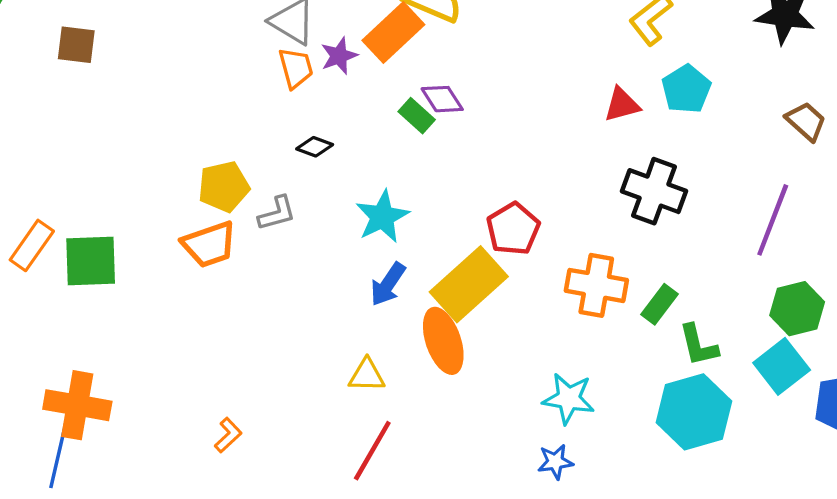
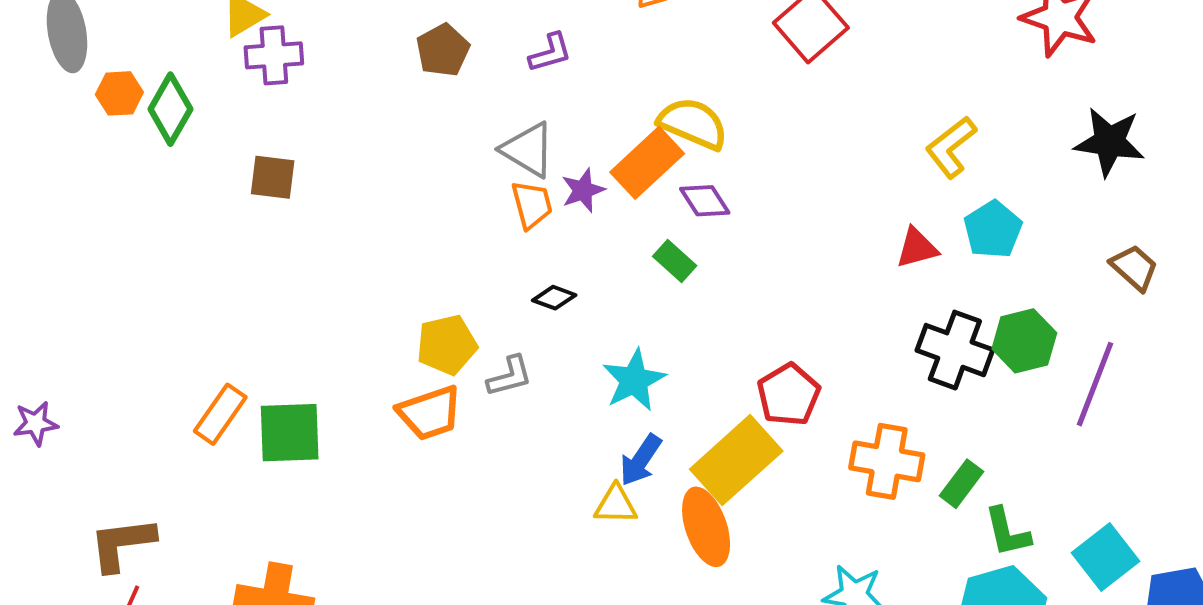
purple diamond: (442, 99) -> (705, 201), moved
green hexagon: (797, 309) -> (1024, 341), moved
yellow triangle: (367, 375) -> (616, 505), moved

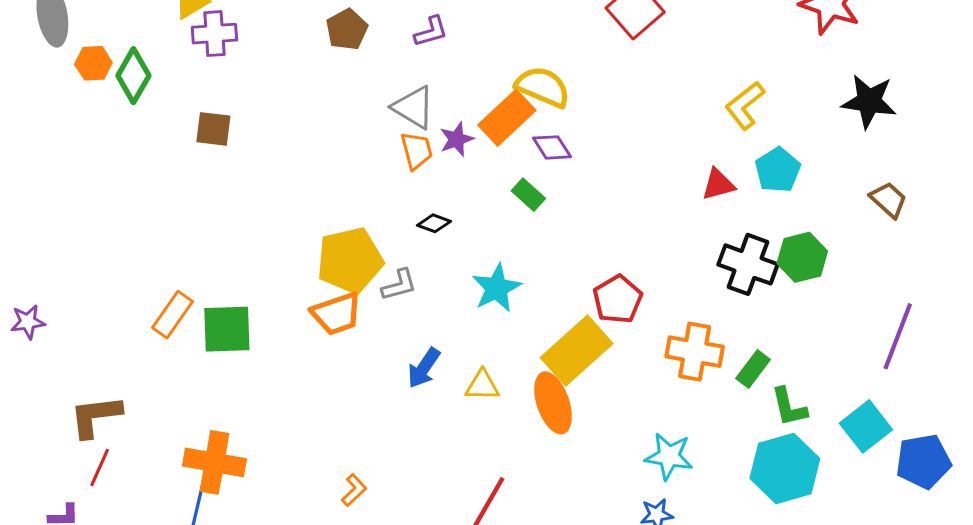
yellow pentagon: (447, 345) -> (350, 260), size x1.4
purple line: (1095, 384) -> (898, 336), moved
blue arrow: (641, 460) -> (424, 368), moved

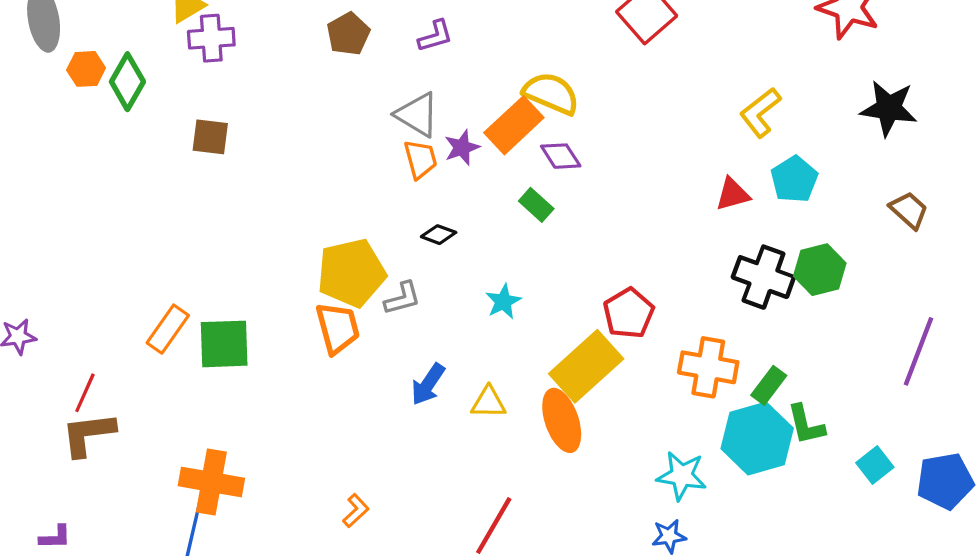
cyan star: (497, 288) -> (503, 301), size x0.7
orange trapezoid: (337, 314) -> (338, 328), turned -86
cyan square: (866, 426) -> (875, 465), moved, size x0.7
red line: (100, 468) -> (85, 393), moved
cyan hexagon: (785, 469) -> (757, 438), moved

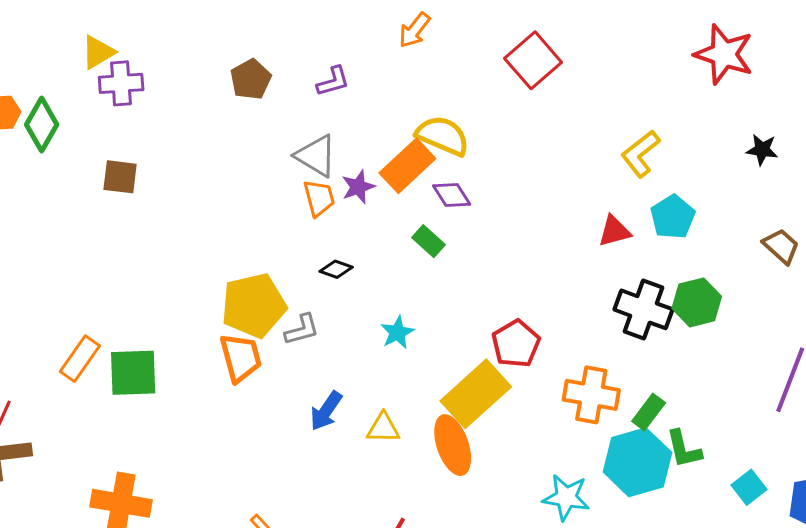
black star: (889, 108) -> (762, 150), size x0.6

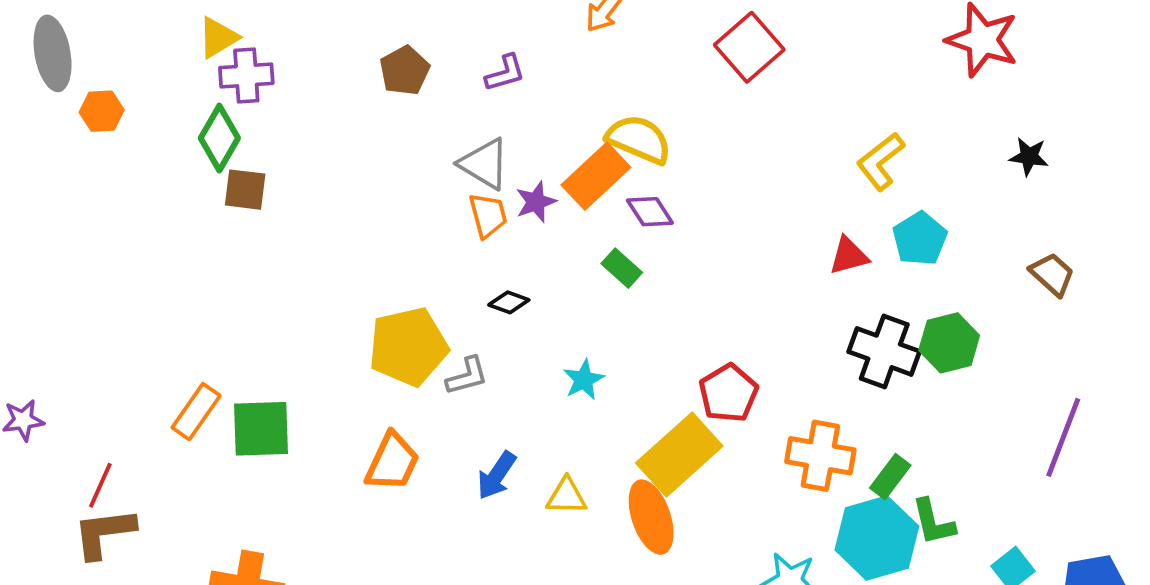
green diamond: (42, 125) -> (219, 138), moved
orange trapezoid: (241, 358) -> (392, 462), moved, turned 40

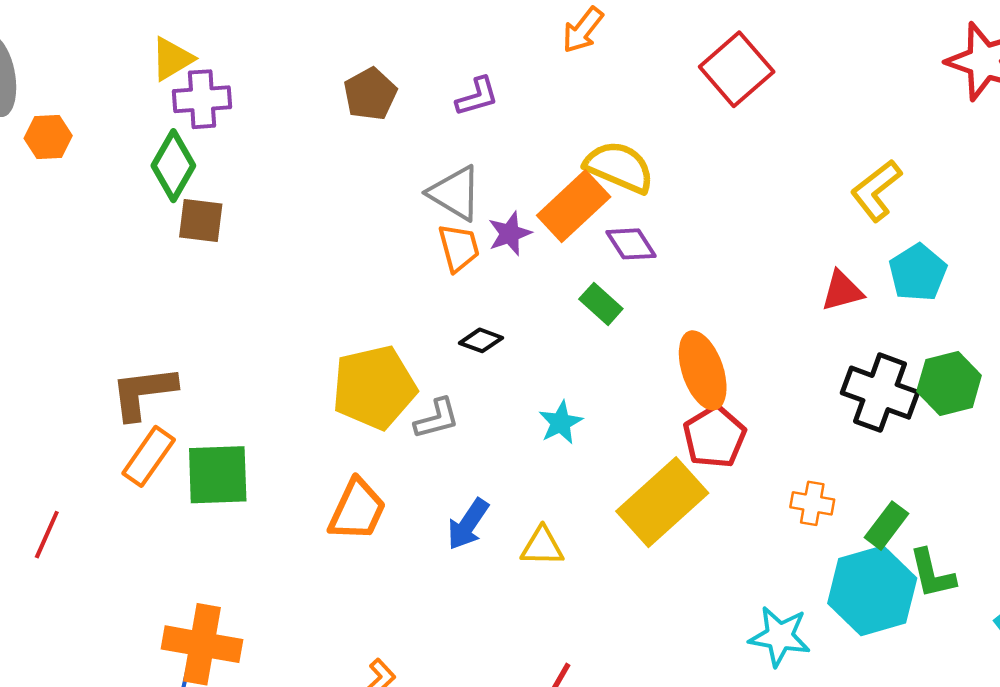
orange cross: (820, 456) -> (812, 503), size x0.6
orange ellipse: (651, 517) -> (703, 370), moved
brown L-shape: (104, 533) -> (143, 393), moved

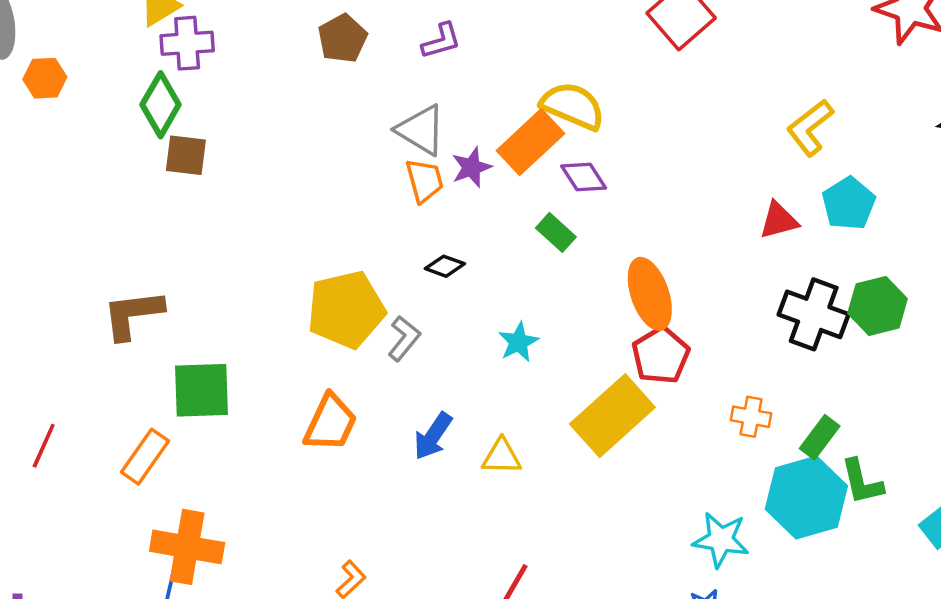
gray L-shape: (437, 419) -> (404, 338), turned -36
orange rectangle: (149, 456) -> (145, 457), moved

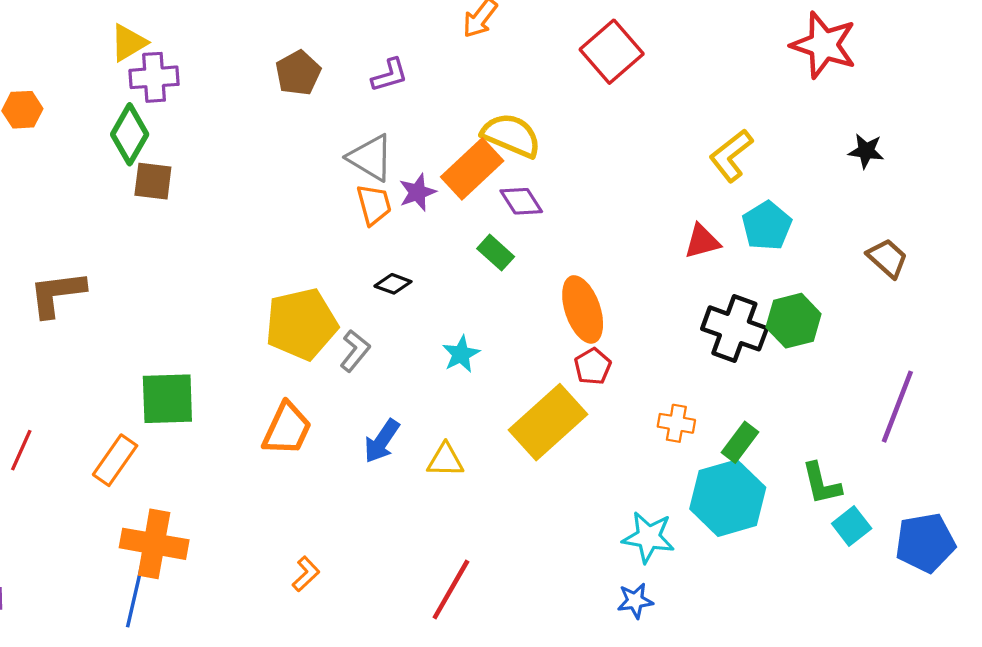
brown L-shape: (133, 314) -> (57, 294), moved
red pentagon: (661, 355) -> (593, 366), size x0.7
green L-shape: (862, 482) -> (821, 484), moved

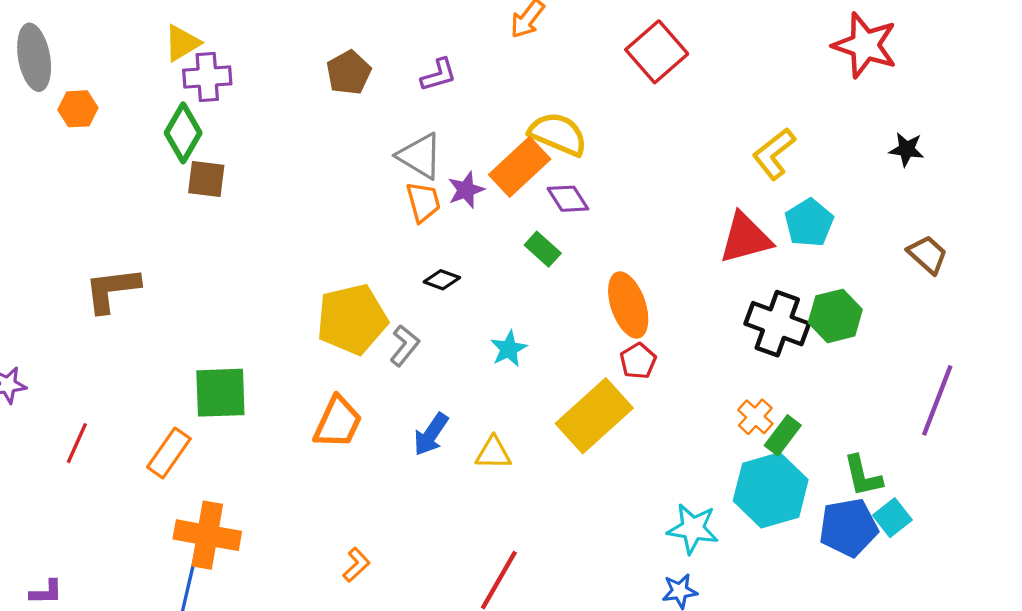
red triangle: (702, 241) -> (745, 238), size x1.5
orange cross: (676, 423) -> (755, 417), moved, turned 32
blue pentagon: (925, 543) -> (849, 528), moved

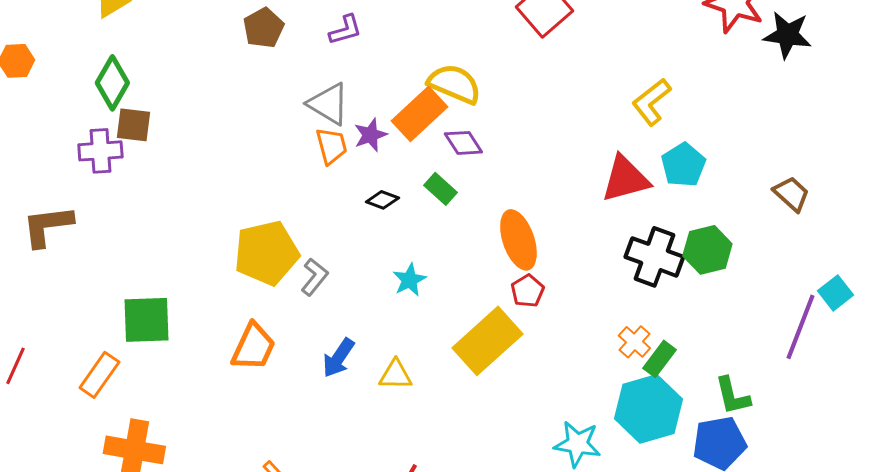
purple cross: (207, 77) -> (100, 151), moved
black star: (907, 149) -> (787, 35), moved, size x1.5
black diamond: (442, 280) -> (382, 200), moved
cyan square: (892, 518) -> (835, 293), moved

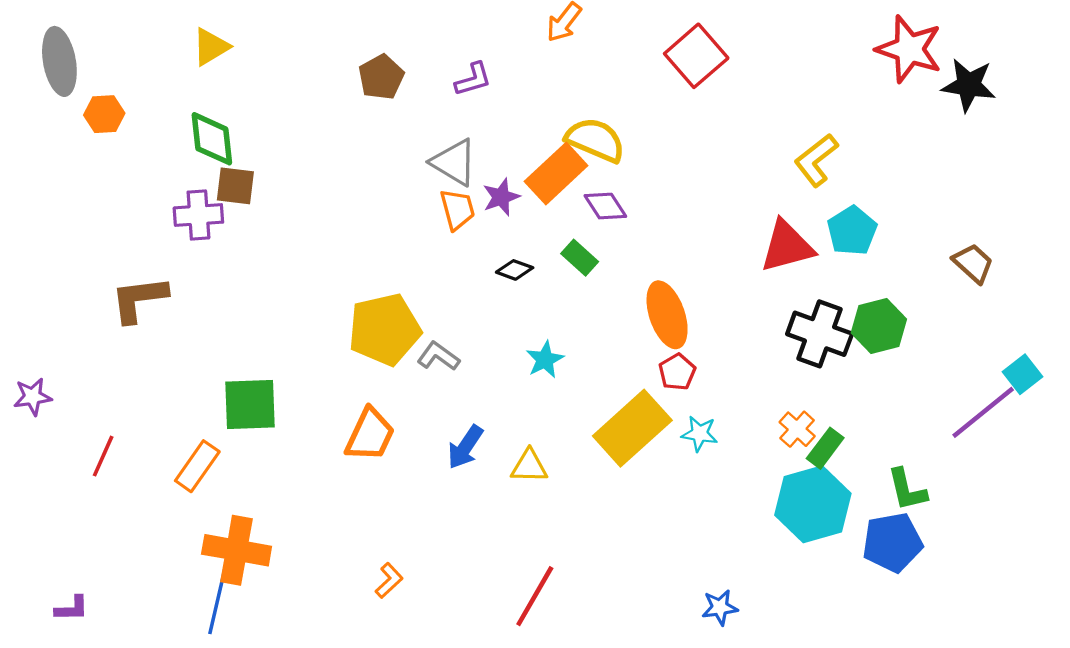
green diamond: (112, 83) -> (212, 139), turned -36
gray L-shape: (314, 277) -> (438, 356), turned -93
purple line: (800, 327) -> (983, 412), turned 30
cyan star: (577, 444) -> (700, 434), moved, size x0.7

